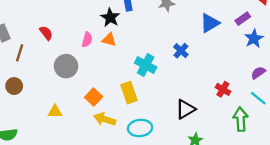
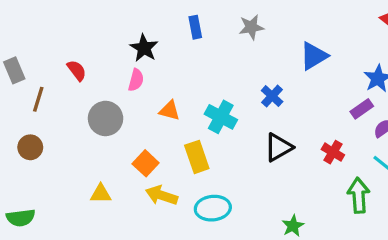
black star: (110, 18) -> (144, 48), moved
purple rectangle: (243, 19) -> (362, 109), moved
orange triangle: (109, 40) -> (170, 110), moved
black triangle: (185, 109) -> (278, 147), moved
yellow triangle: (55, 111) -> (101, 194), moved

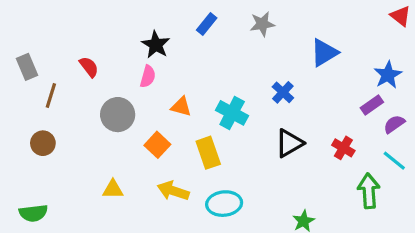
blue rectangle: (195, 27) -> (207, 24), turned 50
orange square: (146, 163) -> (157, 145), moved

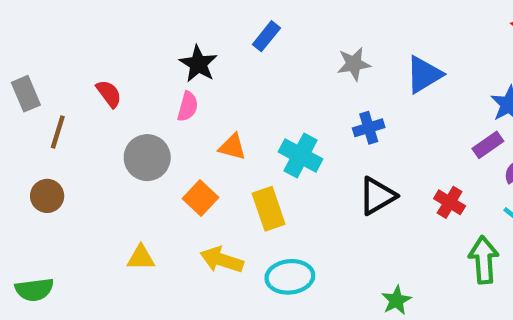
gray star: (262, 24) -> (354, 64), moved
blue cross: (283, 92) -> (369, 128), turned 30

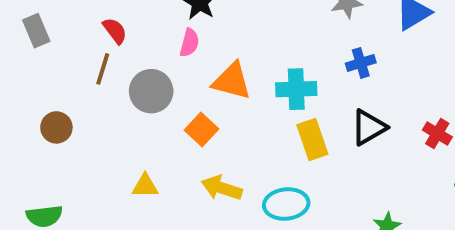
brown line: (58, 132) -> (103, 69), moved
orange triangle: (232, 147) -> (232, 81), size x1.5
cyan cross: (301, 155) -> (296, 89), turned -30
yellow rectangle: (269, 209) -> (312, 140), moved

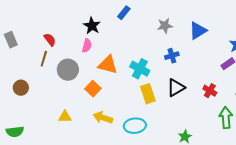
cyan cross: (296, 89) -> (140, 69), turned 30

